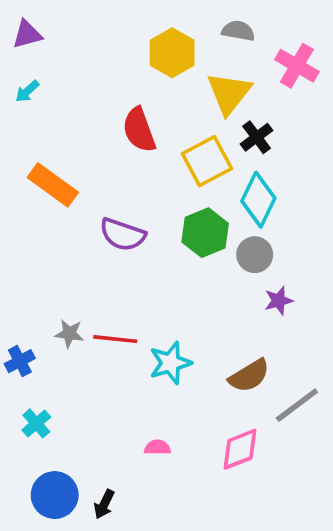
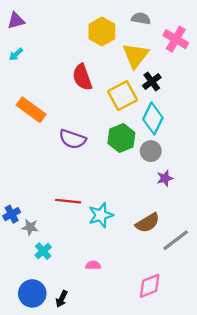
gray star: (69, 334) -> (30, 227), moved
cyan cross: (36, 423) -> (43, 251), moved
pink diamond: (240, 449) -> (150, 286), moved

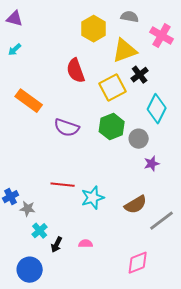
purple triangle: (16, 21) -> (15, 19), turned 30
yellow triangle: (136, 55) -> (125, 51), turned 32
cyan diamond: (153, 118) -> (157, 109), moved
black arrow: (62, 299) -> (57, 245), moved

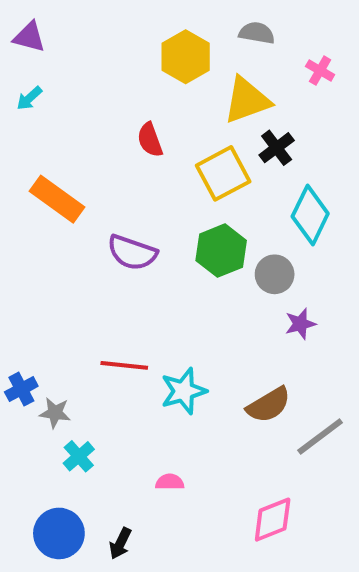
pink cross: (162, 36) -> (320, 71), size x0.6
red semicircle: (76, 71) -> (150, 140), size x0.7
black arrow: (57, 245) -> (120, 543), moved

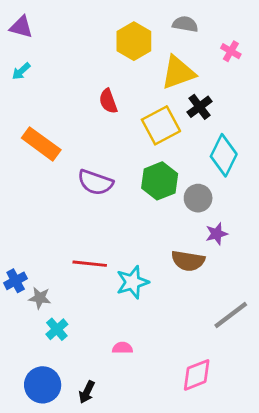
brown semicircle: (269, 405) -> (188, 261), moved, turned 40

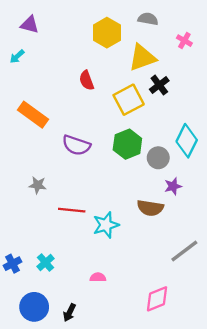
purple triangle: (21, 27) -> (30, 25), moved
cyan diamond: (224, 155) -> (187, 141), moved
blue cross: (16, 281) -> (13, 264), moved
gray star: (40, 298) -> (38, 185), moved

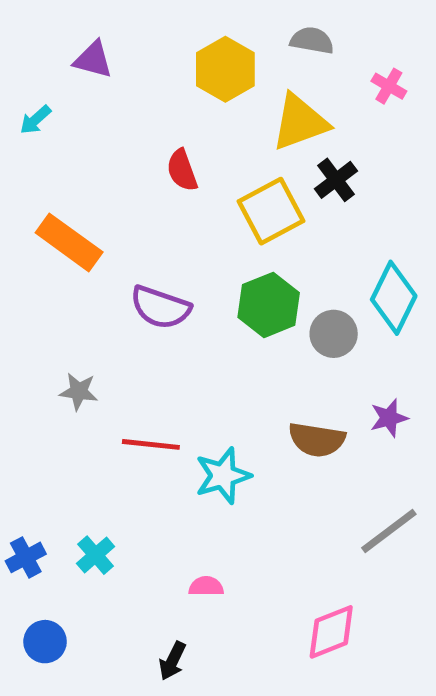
purple triangle: (30, 25) -> (93, 60), moved
purple star: (173, 186) -> (389, 418), moved
blue circle: (34, 307) -> (45, 642), moved, size x0.7
black arrow: (69, 313) -> (172, 661), moved

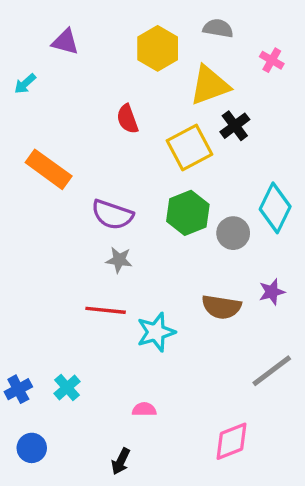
gray star: (79, 392) -> (119, 260), moved

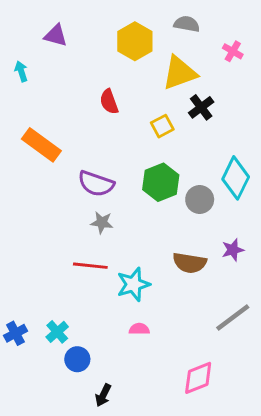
cyan arrow: (25, 84) -> (21, 71), turned 114
yellow square: (190, 147) -> (162, 126), size x0.6
pink semicircle: (144, 409) -> (139, 329), moved
blue circle: (32, 448) -> (77, 359), moved

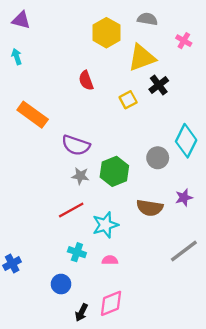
purple triangle: (56, 35) -> (21, 20), moved
green hexagon: (161, 182) -> (114, 171), moved
red line: (90, 266) -> (71, 210), turned -35
cyan cross: (57, 332) -> (77, 252), moved, turned -30
pink diamond: (198, 378) -> (111, 303), moved

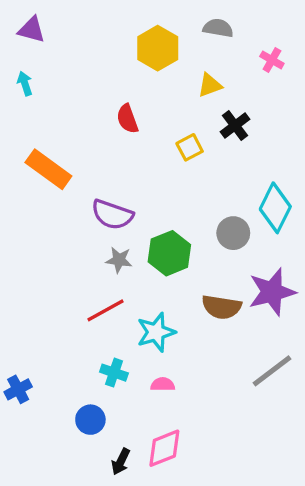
yellow triangle: (142, 58) -> (210, 85), size x0.6
purple star: (184, 198) -> (272, 292), size x1.8

